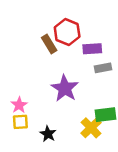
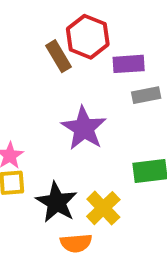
yellow cross: (91, 128) -> (103, 208), moved
black star: (48, 134) -> (57, 202), size x1.5

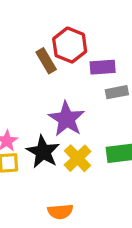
black star: (57, 202) -> (43, 152), moved
yellow cross: (103, 208) -> (78, 158), moved

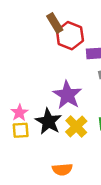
brown rectangle: (46, 61) -> (55, 23), moved

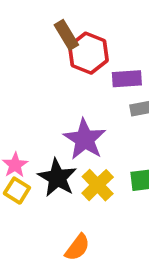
yellow square: (21, 130) -> (17, 191), turned 36
orange semicircle: (62, 169) -> (77, 247), turned -48

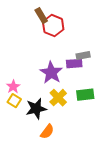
purple rectangle: (127, 79) -> (74, 64), moved
black star: (57, 178) -> (36, 109), moved, turned 30

